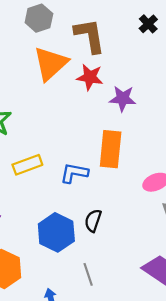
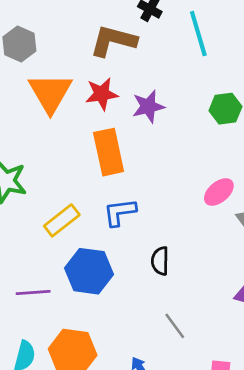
brown L-shape: (90, 36) -> (113, 41), moved, turned -48
orange rectangle: (111, 149) -> (109, 152), moved
blue hexagon: (56, 232) -> (89, 271), moved

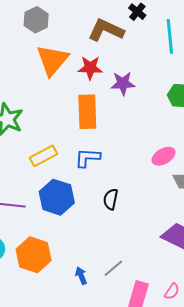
gray line: (175, 326) -> (113, 268), moved, turned 75

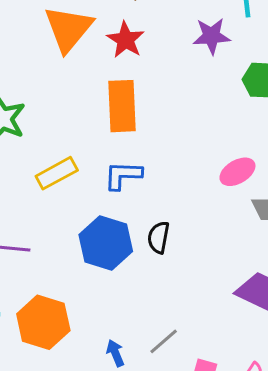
red star: (90, 68) -> (126, 40), turned 30
purple star: (123, 83) -> (211, 36), moved
blue hexagon: (57, 197) -> (106, 243), moved

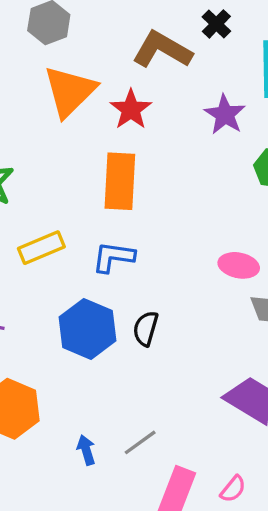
purple star: (211, 36) -> (225, 115), turned 30
pink ellipse: (237, 172) -> (239, 265), turned 36

